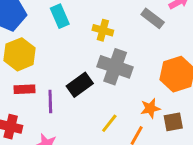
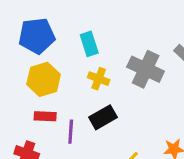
yellow cross: (103, 30) -> (99, 79), moved
gray cross: (115, 67) -> (146, 69), moved

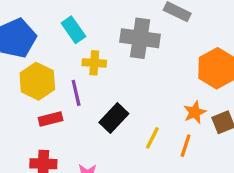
black rectangle: (103, 117) -> (114, 118), moved
purple line: (71, 132) -> (76, 93), moved

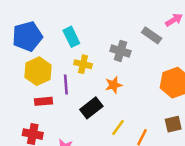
gray cross: (140, 38) -> (120, 51), size x0.7
orange star: (195, 112) -> (114, 85), moved

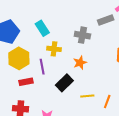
gray rectangle: (152, 35) -> (106, 20), turned -49
yellow line: (118, 128) -> (87, 96), turned 56

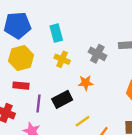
purple line: (42, 67) -> (39, 103), moved
yellow line: (87, 96) -> (83, 121), turned -48

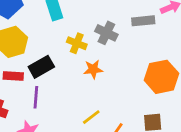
yellow cross: (62, 59) -> (77, 43), moved
black rectangle: (62, 99) -> (41, 67), moved

